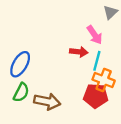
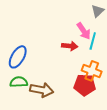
cyan line: (97, 61) -> (93, 41), moved
green semicircle: (21, 92) -> (19, 82), turned -120

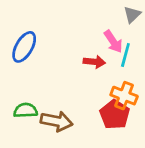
blue ellipse: (18, 57) -> (24, 47), moved
red pentagon: (85, 85) -> (115, 114), turned 30

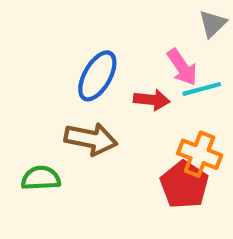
blue ellipse: (24, 47) -> (97, 76), moved
cyan line: (125, 55) -> (202, 89), turned 60
brown arrow: (57, 121) -> (91, 139), moved

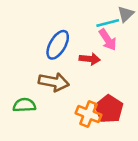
cyan line: (202, 89) -> (108, 23), moved
orange cross: (200, 154) -> (88, 114), moved

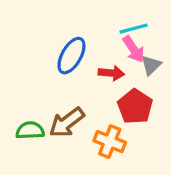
gray triangle: (126, 14) -> (151, 65), moved
brown arrow: (54, 82) -> (67, 122), moved, turned 132
red pentagon: (109, 109) -> (135, 107), moved

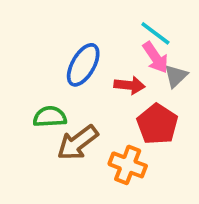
cyan line: (134, 29) -> (155, 33), turned 52
green semicircle: (30, 130) -> (50, 117), moved

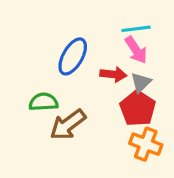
cyan line: (155, 33) -> (136, 29), turned -44
gray triangle: (176, 76) -> (141, 82), moved
orange cross: (128, 165) -> (146, 144), moved

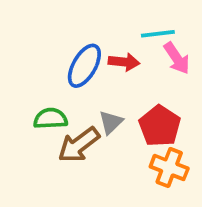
pink arrow: (136, 50) -> (177, 58), moved
red arrow: (113, 74) -> (124, 62), moved
gray triangle: (141, 82) -> (111, 122), moved

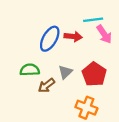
brown arrow: (79, 145) -> (46, 85), size x0.7
orange cross: (169, 167) -> (86, 108), moved

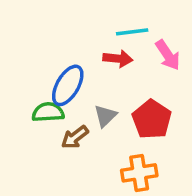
cyan line: (93, 20) -> (132, 32), moved
blue ellipse: (50, 39) -> (68, 85), moved
orange cross: (86, 108) -> (139, 173), turned -30

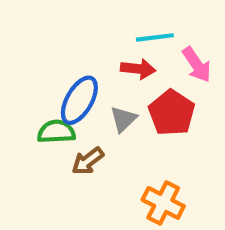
gray triangle: (105, 116) -> (123, 119), moved
red pentagon: (152, 119) -> (172, 113), moved
orange cross: (139, 173) -> (163, 203), turned 36

